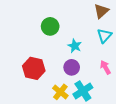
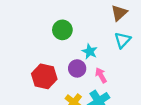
purple circle: (72, 67) -> (77, 68), moved
pink arrow: (105, 67) -> (101, 75), moved

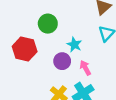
red hexagon: (44, 76) -> (25, 49), moved

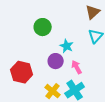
red hexagon: (25, 49) -> (22, 72), moved

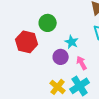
red hexagon: (22, 72) -> (27, 42), moved

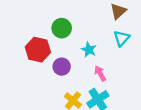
purple circle: (61, 57) -> (62, 67), moved

